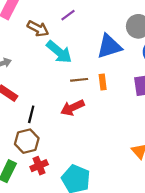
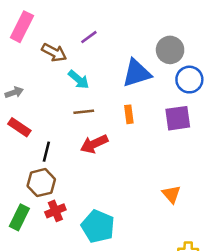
cyan arrow: (59, 52) -> (79, 80), size x0.7
brown line: (79, 80) -> (84, 112), moved

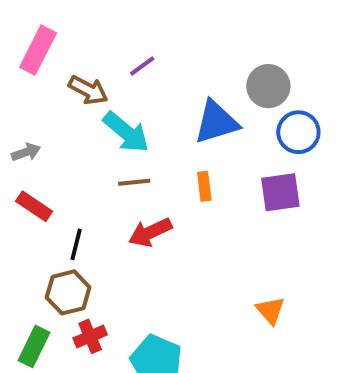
cyan arrow: (79, 80) -> (126, 132), size x1.4

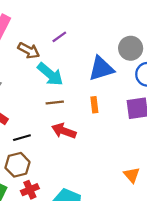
red arrow: (150, 232) -> (64, 131), turned 45
black line: (76, 244) -> (22, 138), turned 60

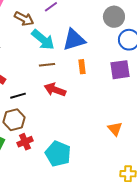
blue triangle: (101, 69) -> (74, 40), moved

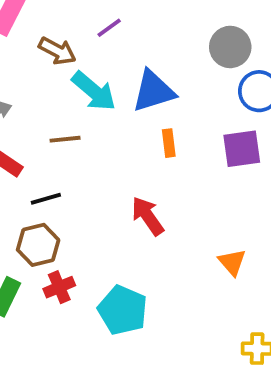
brown line: (47, 65) -> (65, 139), moved
red arrow: (55, 90) -> (148, 216), moved, turned 35

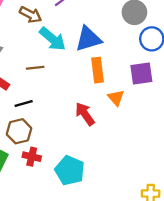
orange rectangle: (169, 143) -> (98, 70), size x1.5
orange triangle: (232, 262) -> (116, 98), moved
red cross: (59, 287) -> (32, 157), turned 36

